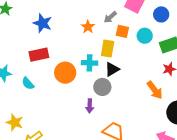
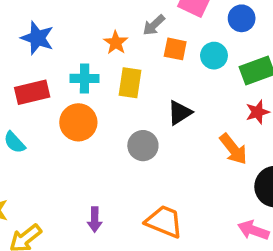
yellow rectangle: (108, 48) -> (130, 83), moved
cyan cross: (90, 63) -> (85, 78), moved
black triangle: (112, 69) -> (180, 113), moved
purple arrow: (90, 106) -> (95, 220), moved

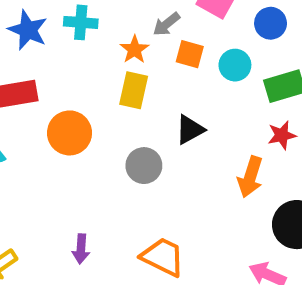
orange star: (116, 43) -> (135, 49), moved
cyan cross: (85, 78) -> (81, 22), moved
orange arrow: (233, 149) -> (250, 177), turned 52

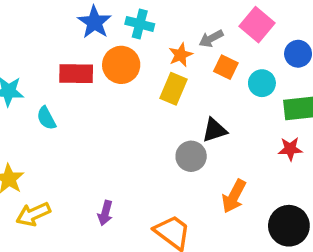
orange circle: (70, 133) -> (121, 65), moved
gray circle: (144, 166) -> (191, 156), moved
orange arrow: (250, 177) -> (234, 196), moved

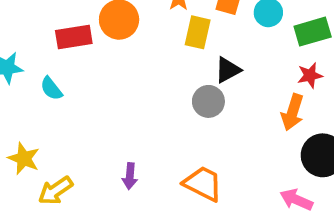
yellow rectangle: (174, 89) -> (198, 32), moved
orange arrow: (234, 196) -> (293, 112), moved

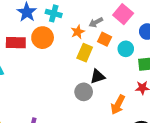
orange arrow: (293, 112) -> (118, 105), moved

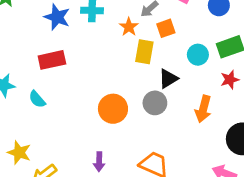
orange circle: (43, 38) -> (113, 109), moved
orange square: (105, 39) -> (166, 28), turned -32
cyan circle: (126, 49) -> (198, 55), moved

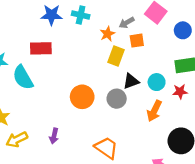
blue star: (57, 17) -> (52, 15), turned -30
cyan circle: (198, 55) -> (157, 82), moved
cyan semicircle: (37, 99) -> (23, 78), size x1.6
purple arrow: (99, 162) -> (54, 136), moved

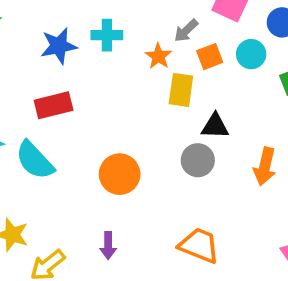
black triangle: (131, 81) -> (215, 126), turned 35
cyan circle: (157, 82) -> (251, 54), moved
orange circle: (82, 97) -> (120, 174), moved

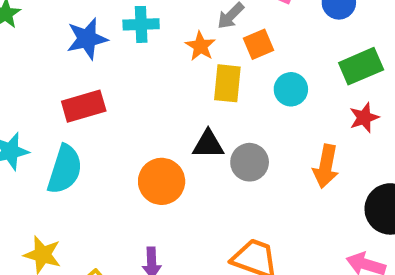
cyan circle: (251, 54) -> (291, 89), moved
black triangle: (215, 126) -> (208, 144), moved
cyan semicircle: (35, 160) -> (65, 169), turned -117

